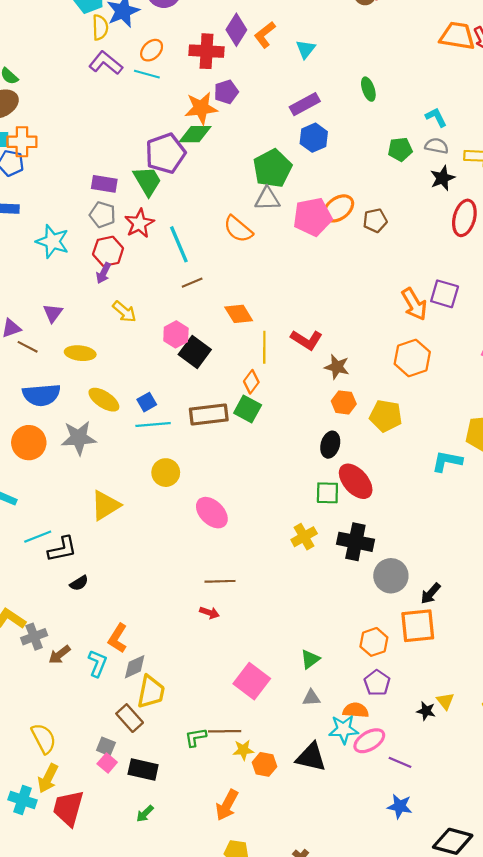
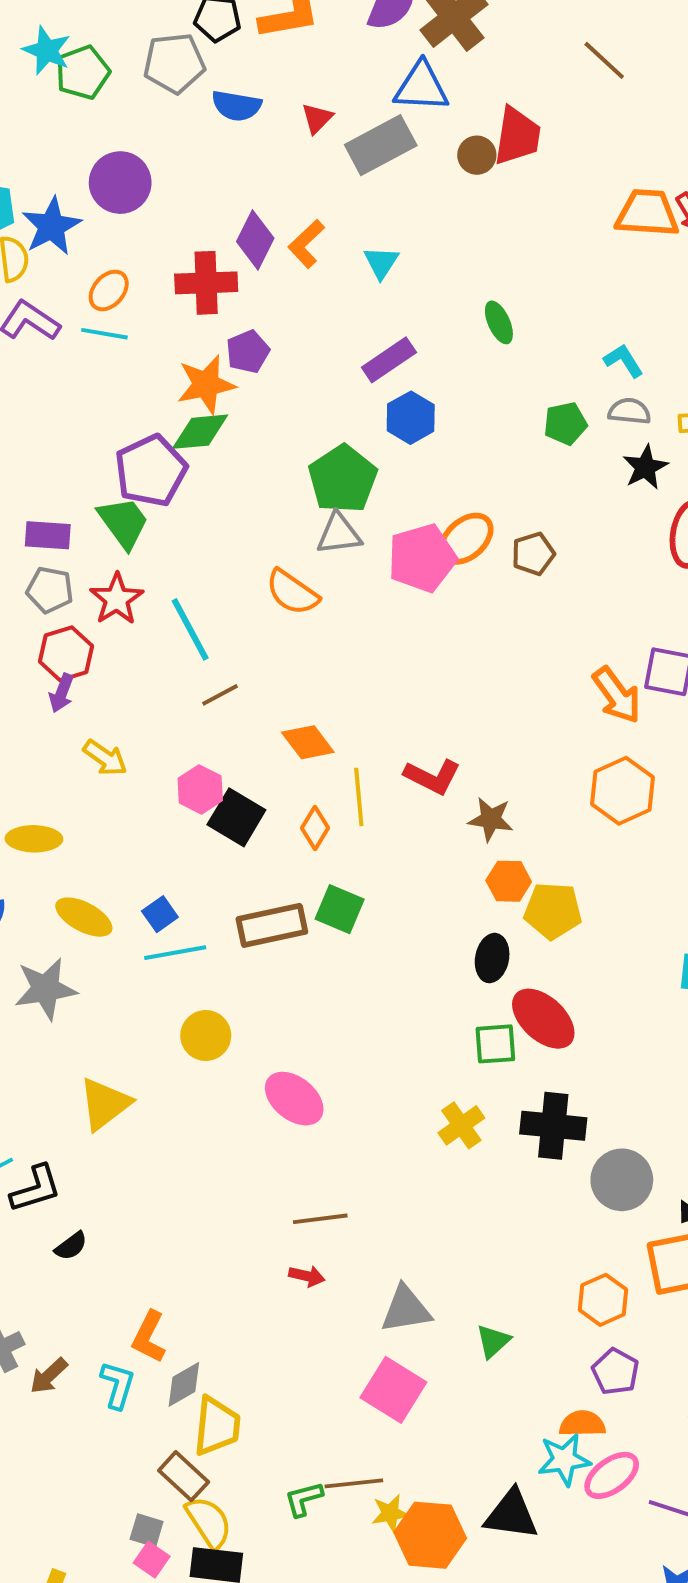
orange diamond: (251, 382) -> (315, 828), moved
yellow pentagon: (386, 416) -> (553, 911), moved
gray triangle: (311, 698) -> (406, 1309), moved, size x1.6
yellow semicircle: (44, 738) -> (209, 1522), moved
orange hexagon: (264, 764) -> (430, 1535), size x1.6

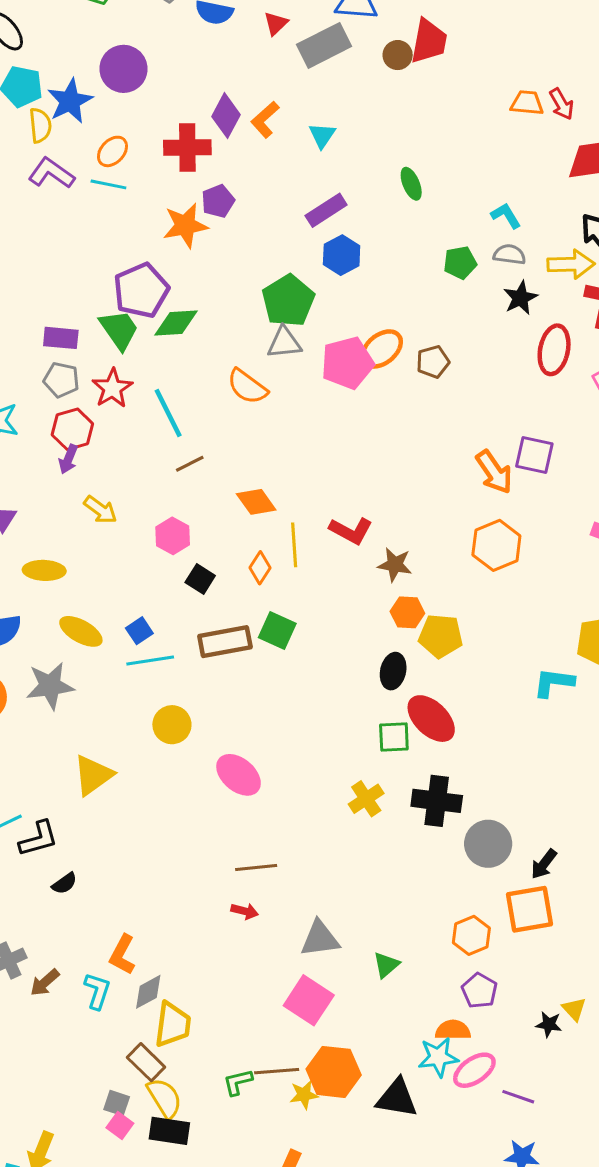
orange trapezoid: (647, 213) -> (527, 103), size x0.7
green diamond: (200, 432) -> (176, 323), moved
black square: (236, 817) -> (200, 579), moved, size x0.7
orange hexagon: (430, 1535) -> (334, 1072), moved

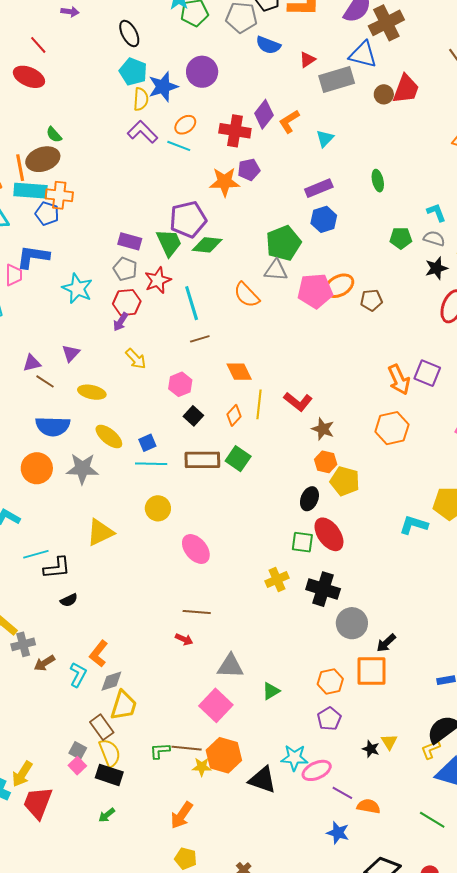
orange semicircle: (453, 1030) -> (369, 806), moved

